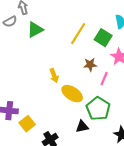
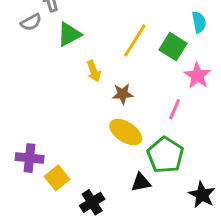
brown star: (90, 65) -> (123, 94), moved
yellow arrow: (54, 76) -> (94, 71), moved

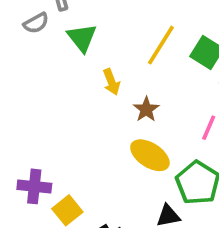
green triangle: (69, 34) -> (82, 38), turned -40
brown star: (123, 94) -> (146, 109), turned -30

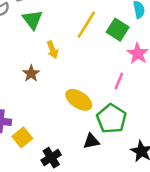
brown star: (146, 109) -> (31, 74), moved

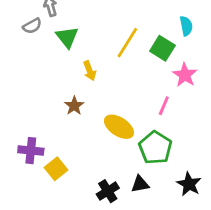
brown star: (31, 74) -> (74, 106), moved
black triangle: (91, 141) -> (140, 184), moved
black cross: (51, 158) -> (108, 191), moved

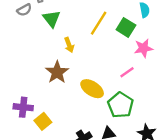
pink star: (185, 75) -> (143, 48), turned 30
brown star: (74, 106) -> (57, 72), size x1.5
pink line: (164, 106) -> (127, 72), turned 32

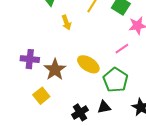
brown star: (57, 72) -> (55, 70), moved
purple cross: (23, 107) -> (30, 59), moved

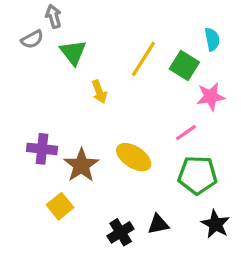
green pentagon: (116, 80) -> (197, 175), moved, turned -30

